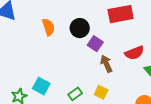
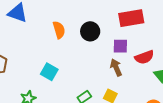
purple square: (95, 44) -> (120, 46), moved, turned -35
cyan square: (41, 86) -> (49, 72), moved

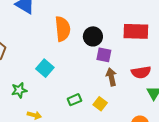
orange semicircle: (59, 30) -> (63, 29), size x1.4
purple square: (120, 46) -> (104, 55), moved

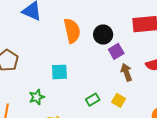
purple square: (104, 55) -> (116, 51), turned -35
cyan square: (45, 68) -> (59, 72), turned -36

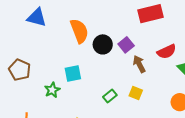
black circle: (103, 35) -> (103, 44), moved
green star: (37, 97) -> (52, 90), moved

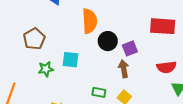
brown arrow: (139, 64) -> (124, 69), moved
brown pentagon: (20, 70) -> (34, 39), moved
green rectangle: (110, 96) -> (99, 92), turned 32

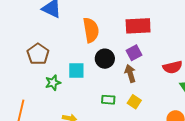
red rectangle: (163, 26) -> (138, 26), moved
black circle: (108, 41) -> (105, 59), moved

